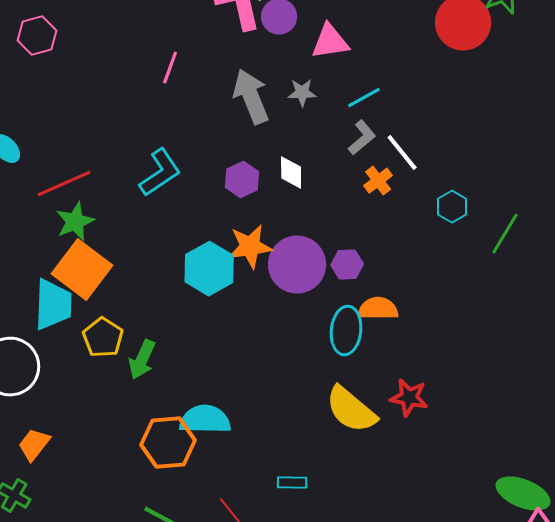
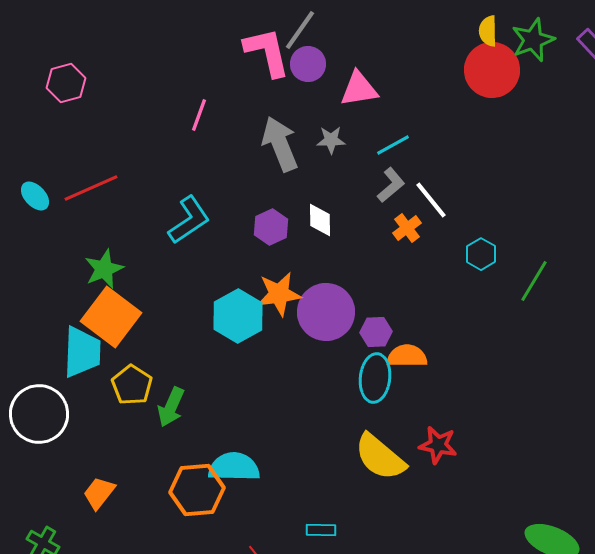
red line: (64, 184) -> (91, 188), moved
purple hexagon: (347, 265) -> (376, 332), moved
orange trapezoid: (34, 445) -> (99, 493), moved

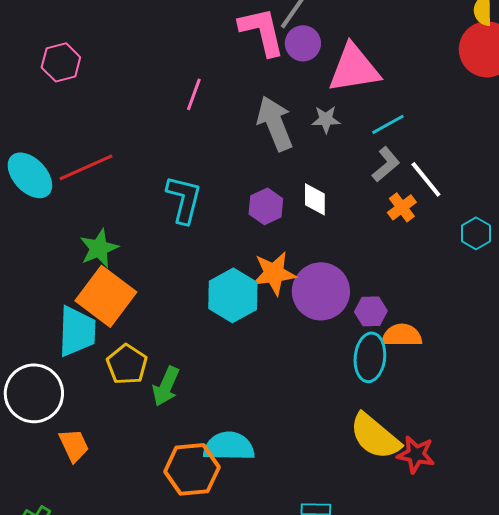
pink triangle: (359, 89) -> (354, 68), size x1.4
cyan ellipse: (35, 196) -> (30, 175), size x1.6
cyan L-shape: (189, 220) -> (184, 199), turned -42
red star: (438, 445) -> (416, 454), moved
orange trapezoid: (99, 493) -> (74, 445), moved, turned 117

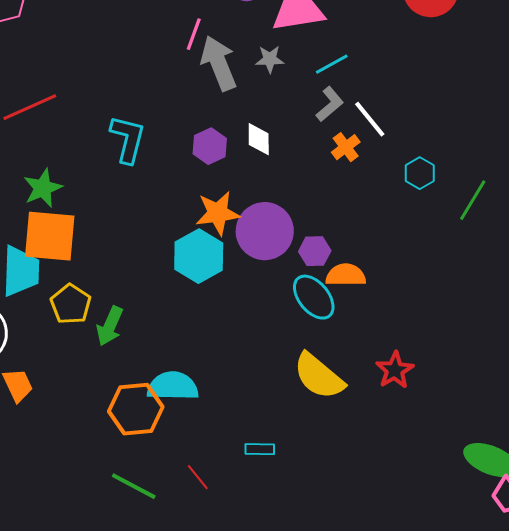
pink line: (194, 94) -> (194, 34), moved
cyan hexagon: (233, 295) -> (199, 256), moved
orange square: (106, 296) -> (50, 236), turned -32
cyan ellipse: (370, 357) -> (314, 297), turned -45
red star: (416, 454) -> (395, 370), moved, turned 30

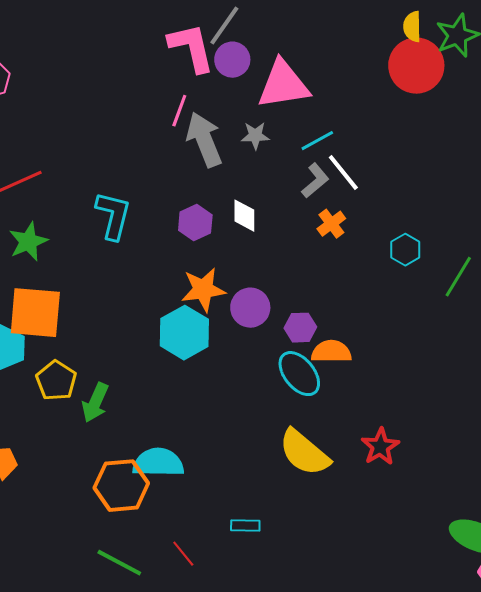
white line: (370, 119) -> (343, 173), moved
green star: (43, 188) -> (28, 242), moved
purple circle: (265, 231) -> (250, 308), size x0.7

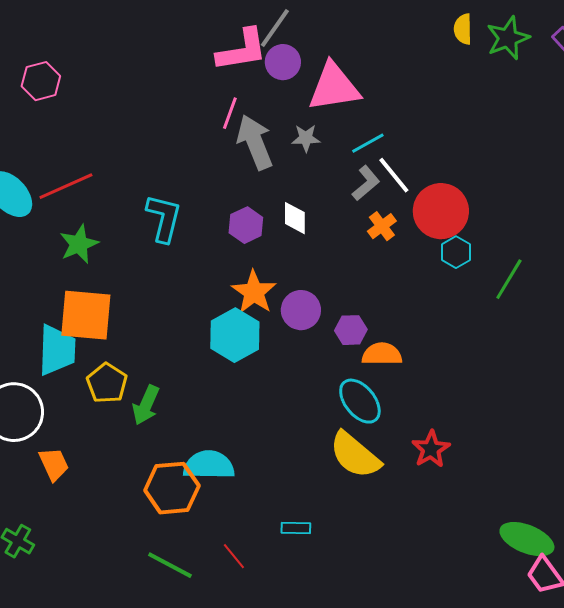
pink L-shape: (191, 48) -> (242, 50), turned 94
red circle: (416, 66) -> (441, 211), moved
orange star: (203, 290) -> (254, 292), turned -30
cyan ellipse: (299, 374) -> (360, 401), moved

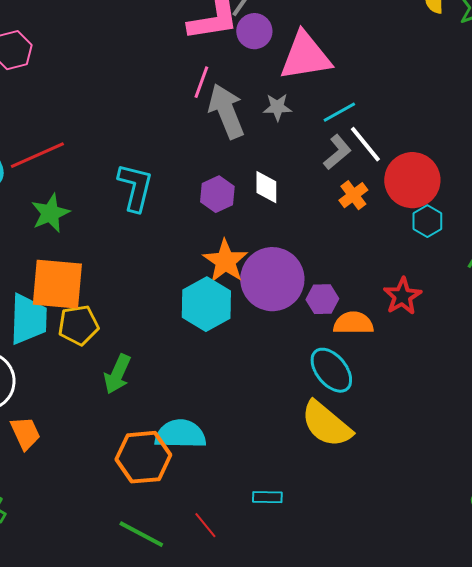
purple circle: (301, 310) -> (272, 279), size x1.6
yellow pentagon: (107, 383) -> (78, 325), moved, turned 30
red star: (431, 449) -> (402, 296), moved

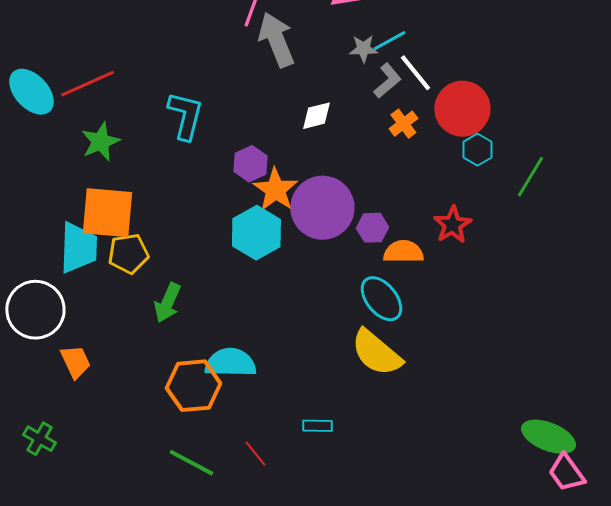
gray star: (277, 107) -> (363, 49), moved
white diamond: (266, 187) -> (316, 116), turned 76
purple hexagon: (217, 194) -> (250, 164), moved

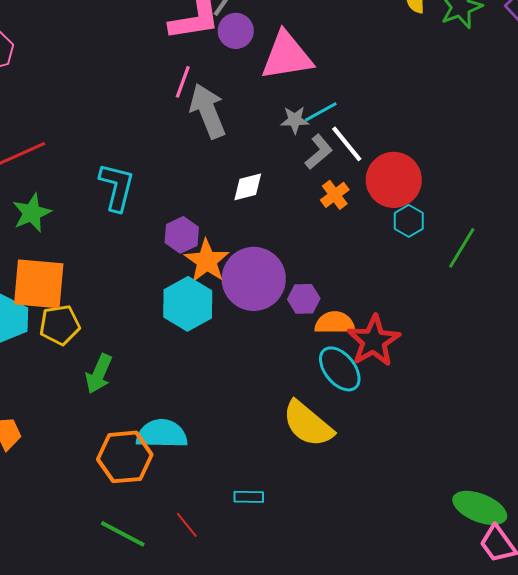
red star: (452, 225) -> (374, 341), moved, size x1.4
cyan ellipse: (381, 299) -> (340, 369), moved

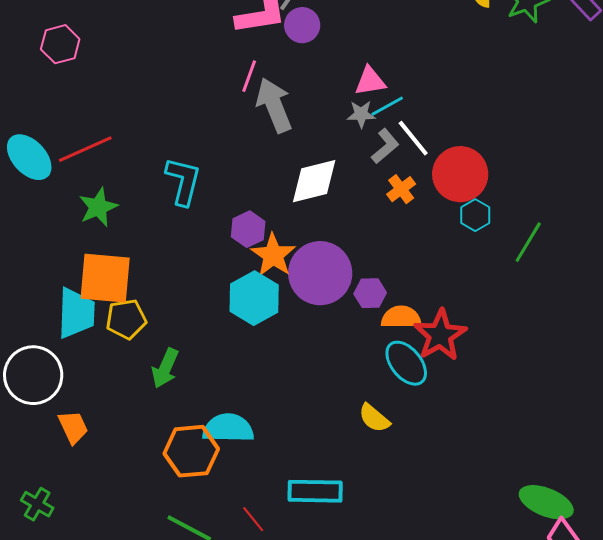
pink triangle: (287, 56) -> (370, 81), moved, size x0.6
white diamond: (248, 187) -> (314, 181), size x1.6
yellow semicircle: (308, 424) -> (374, 418), size x0.6
cyan rectangle: (249, 497) -> (315, 491), size x1.8

